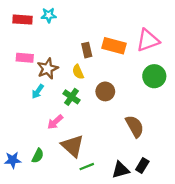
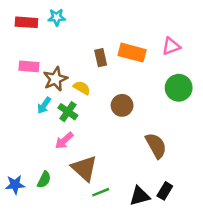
pink triangle: (148, 40) -> (171, 46), size x0.7
yellow semicircle: (78, 72) -> (82, 88), moved, turned 144
green cross: (72, 97) -> (68, 112), moved

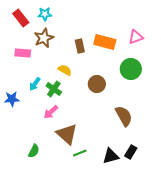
red rectangle: (26, 22) -> (21, 18), turned 48
brown star: (55, 79) -> (44, 38), moved
green circle: (179, 88) -> (131, 69), moved
green semicircle: (44, 180) -> (34, 151), moved
blue star: (15, 185) -> (12, 99), moved

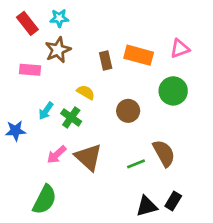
pink arrow: (51, 112) -> (57, 155), moved
brown triangle: (67, 134) -> (88, 157), moved
green semicircle: (34, 151) -> (45, 200), size x1.6
green line: (80, 153) -> (136, 164), moved

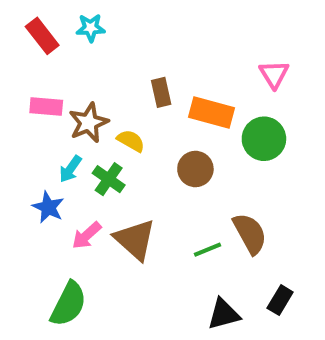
pink triangle: (180, 49) -> (274, 74), turned -42
brown star: (58, 50) -> (89, 123), moved
orange rectangle: (139, 55) -> (212, 113), moved
blue star: (16, 131) -> (48, 207), moved, turned 30
black rectangle: (173, 201) -> (280, 300), moved

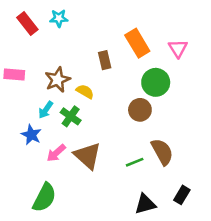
pink rectangle: (46, 106) -> (14, 75), moved
orange rectangle: (212, 113) -> (137, 43), moved, turned 44
green circle: (264, 139) -> (156, 82), moved
brown circle: (195, 169) -> (140, 110), moved

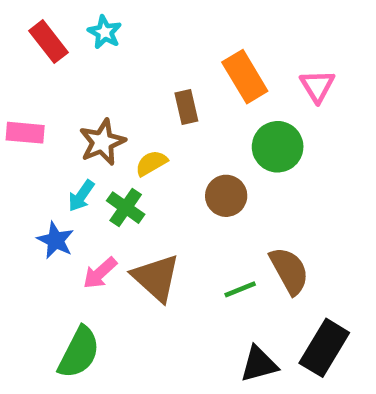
cyan star: (59, 18) -> (105, 32), turned 30
yellow semicircle: (85, 92) -> (151, 163), turned -60
brown circle: (140, 110) -> (226, 196), moved
black rectangle: (182, 195) -> (324, 348), size x1.6

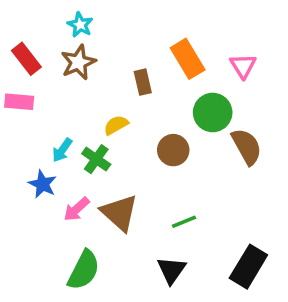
red rectangle: (48, 42) -> (26, 59), moved
brown star: (102, 142) -> (78, 62), moved
brown semicircle: (289, 271) -> (247, 147), moved
green semicircle: (79, 352) -> (84, 270), moved
black triangle: (259, 364) -> (171, 270), moved, turned -40

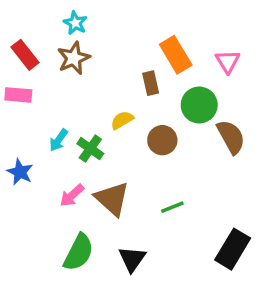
brown rectangle: (143, 82) -> (151, 83), moved
yellow semicircle: (116, 125) -> (122, 120), moved
blue star: (42, 184) -> (20, 172), moved
black triangle: (171, 270) -> (132, 259), moved

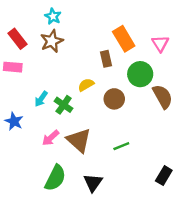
black rectangle: (233, 249) -> (164, 176), size x0.7

